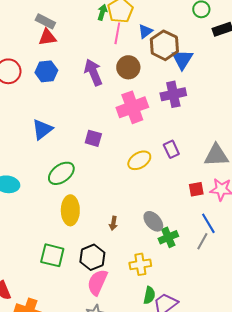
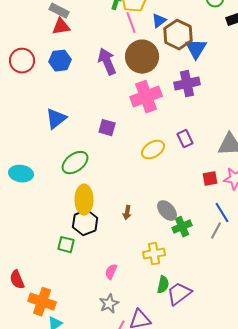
pink line: (117, 33) -> (131, 23), turned -30
brown circle: (128, 67) -> (142, 57), size x1.4
green square: (52, 255) -> (66, 245), size x0.7
black hexagon: (92, 257) -> (85, 223), moved
pink semicircle: (97, 282) -> (111, 272), size x0.6

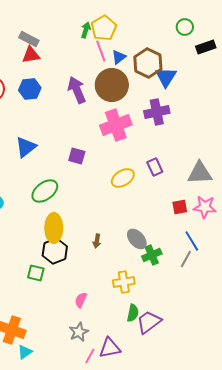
blue triangle: (159, 21) -> (119, 57), moved

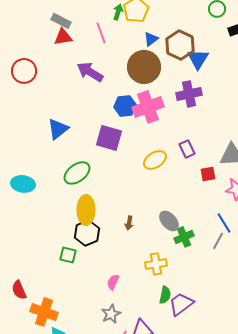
pink line: (101, 51) -> (101, 33), moved
blue hexagon: (30, 89) -> (125, 106), moved
purple arrow: (77, 90) -> (90, 72), moved, turned -36
purple square: (77, 156) -> (109, 138), size x1.5
red square: (180, 207) -> (208, 174), moved

